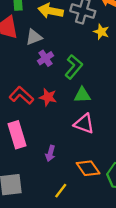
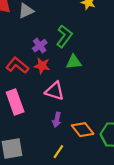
purple cross: (46, 58) -> (40, 46), moved
pink triangle: (84, 124) -> (55, 91), moved
purple arrow: (50, 153) -> (57, 120), moved

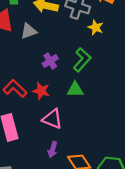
green L-shape: (64, 36) -> (82, 60), moved
purple cross: (40, 46) -> (50, 61), moved

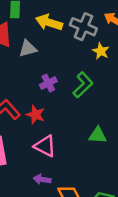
green triangle: (75, 90) -> (98, 135), moved
purple arrow: (52, 150) -> (42, 179), turned 77

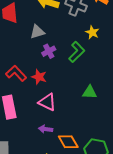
gray triangle: (28, 49) -> (37, 32), moved
yellow star: (101, 51) -> (92, 32), moved

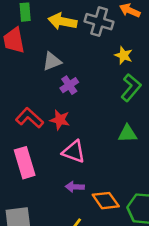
green L-shape: (77, 52) -> (131, 88), moved

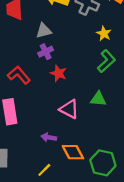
purple cross: (69, 85) -> (46, 52), moved
red star: (60, 120) -> (58, 73), moved
pink triangle: (74, 152) -> (69, 109), moved

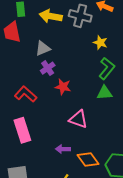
green triangle: (98, 99) -> (105, 93), moved

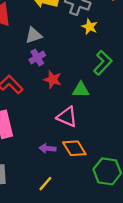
yellow star: (100, 43) -> (90, 27), moved
green triangle: (105, 93) -> (81, 90), moved
orange diamond: (88, 160) -> (74, 148), moved

